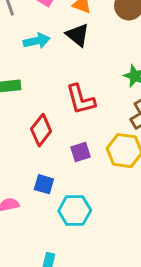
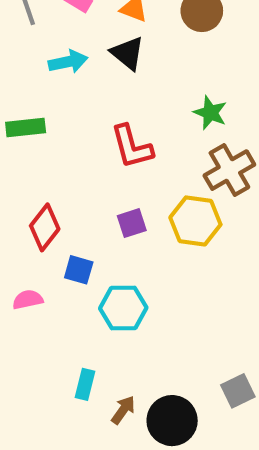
red diamond: (41, 130) -> (45, 227), moved

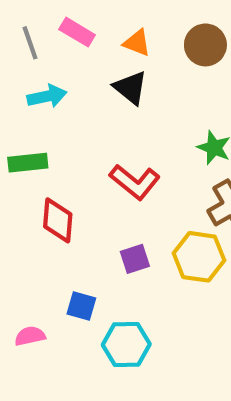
cyan arrow: (68, 62) -> (47, 96), moved
red L-shape: (132, 147) -> (135, 182), turned -36
red diamond: (45, 227) -> (58, 220), moved, turned -33

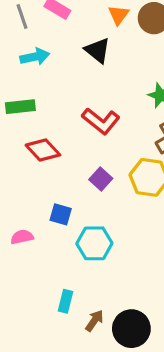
orange triangle: (137, 43) -> (119, 15), moved, turned 45
red diamond: (58, 220) -> (43, 150), turned -48
purple square: (135, 259) -> (101, 179), turned -30

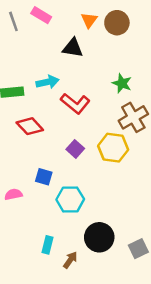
black triangle: (98, 50) -> (73, 48), turned -30
cyan arrow: (35, 57) -> (47, 82), moved
black circle: (131, 329) -> (99, 237), moved

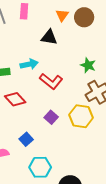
pink rectangle: (41, 15) -> (24, 11), turned 63
blue square: (44, 177) -> (26, 139), turned 32
cyan hexagon: (70, 199) -> (40, 167), moved

